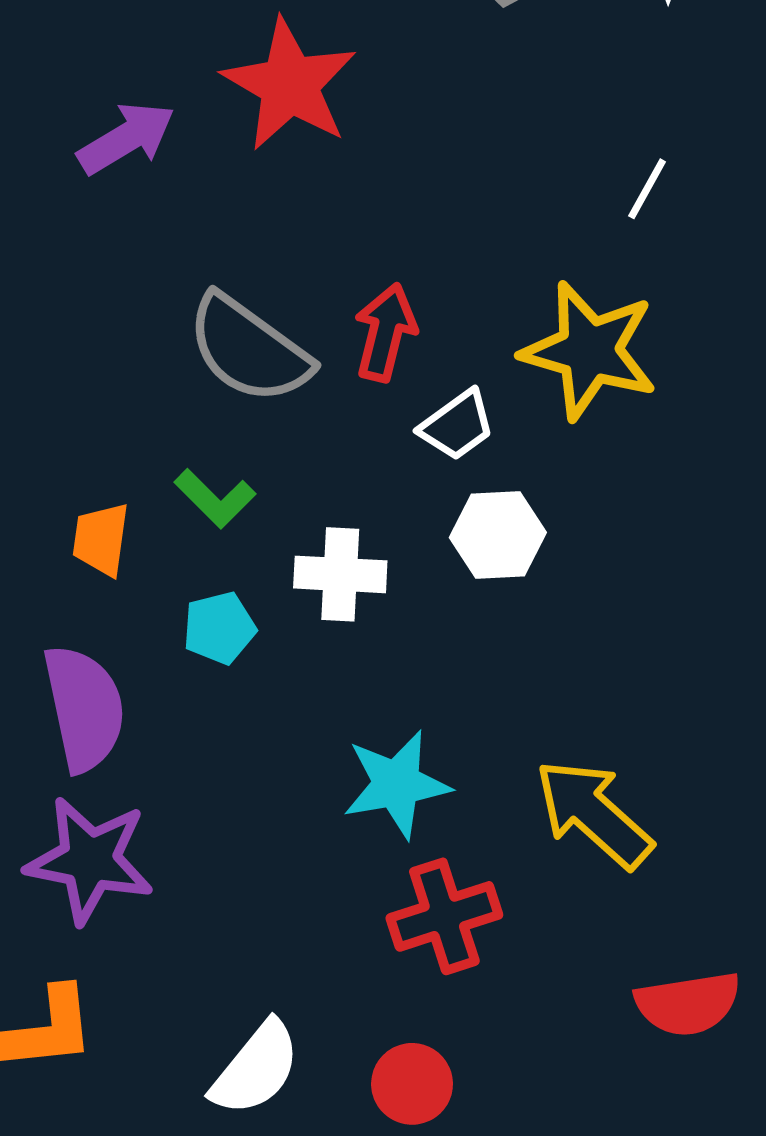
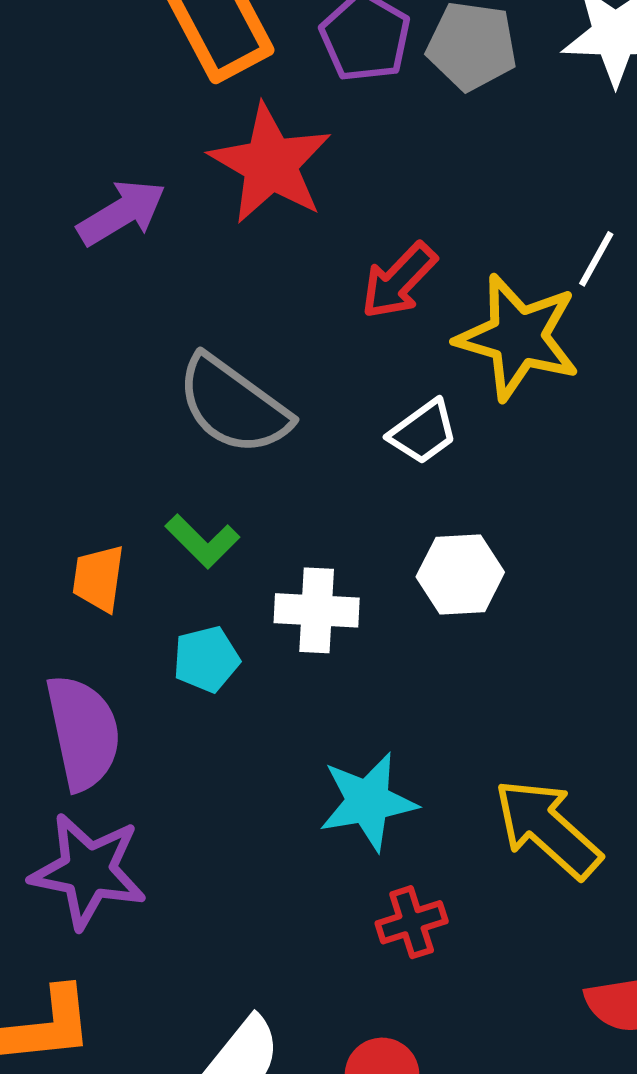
red arrow: (385, 332) -> (399, 281), moved, turned -150
yellow star: (589, 351) -> (518, 337), moved
white trapezoid: (457, 425) -> (423, 432), moved
red cross: (444, 916) -> (412, 922), size x0.7

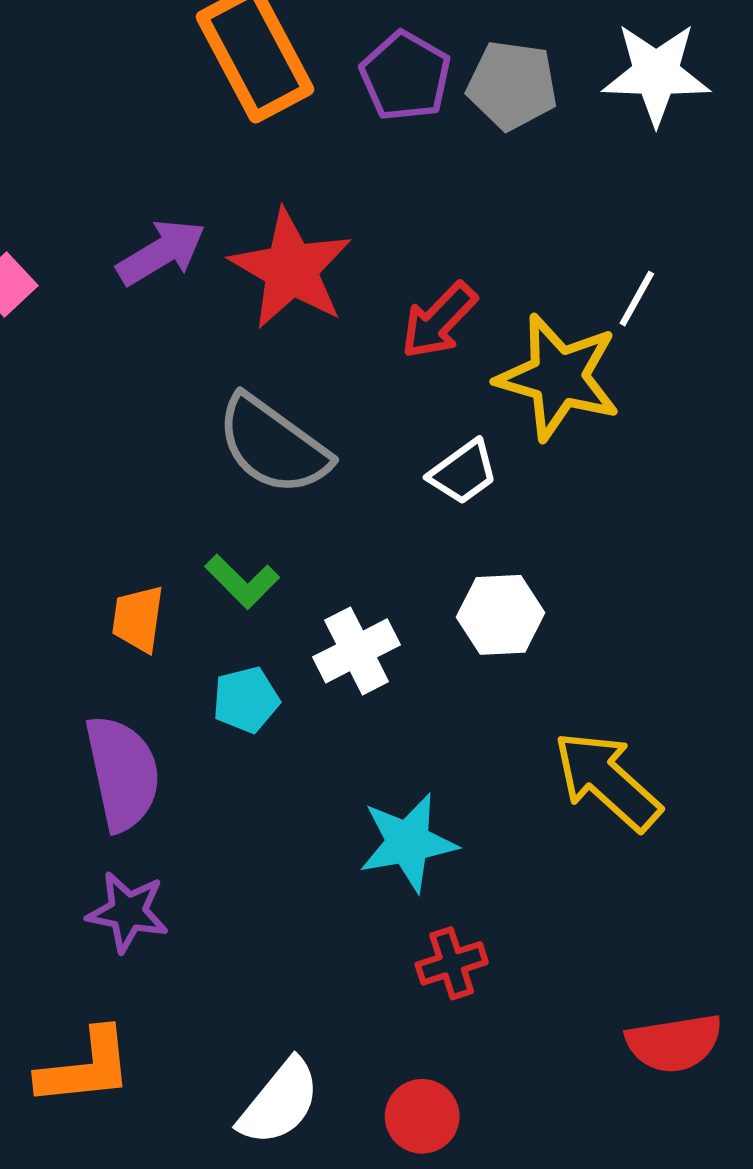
red star: (270, 164) -> (291, 269), moved
white cross: (317, 610) -> (357, 651), turned -30
yellow arrow: (548, 829) -> (607, 781), moved
purple star: (88, 871) -> (128, 912), size x0.7

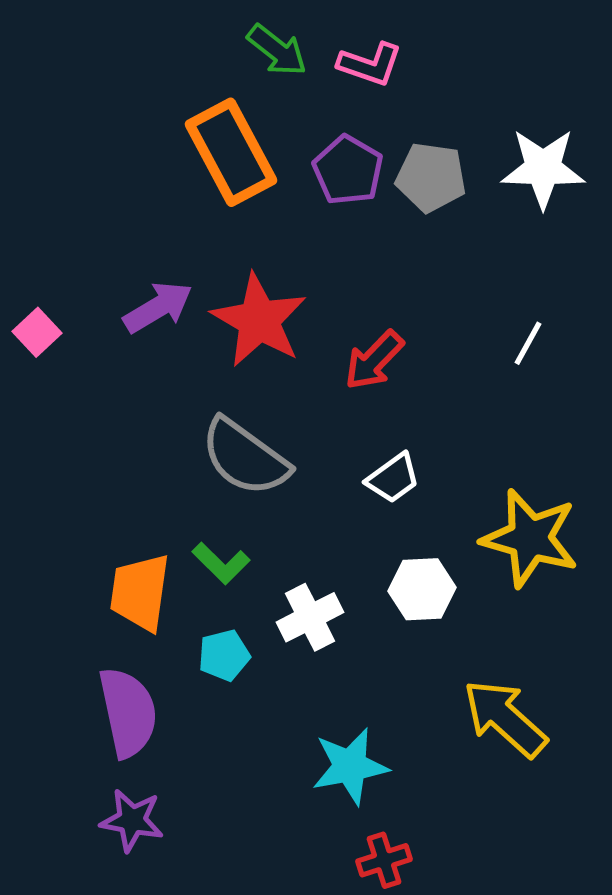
yellow star: (558, 377) -> (530, 538), moved
orange trapezoid: (138, 619) -> (140, 592), size x1.5

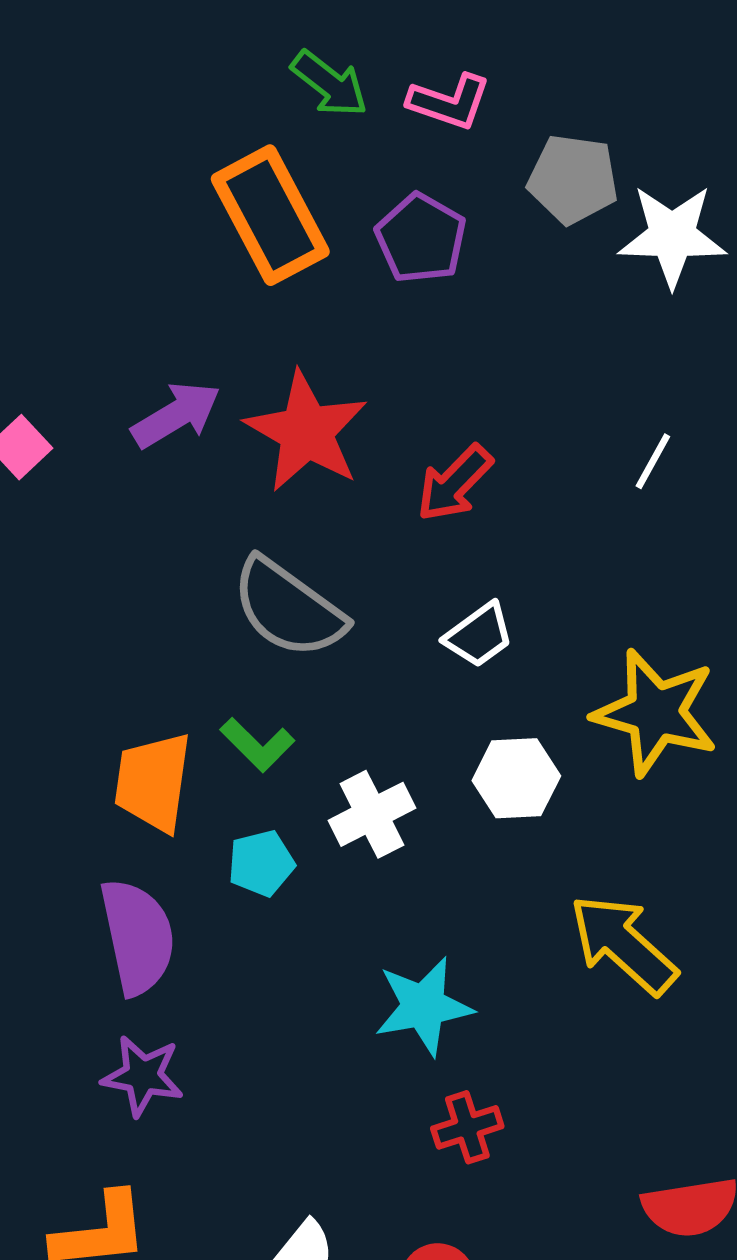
gray pentagon: (431, 177) -> (573, 179), moved

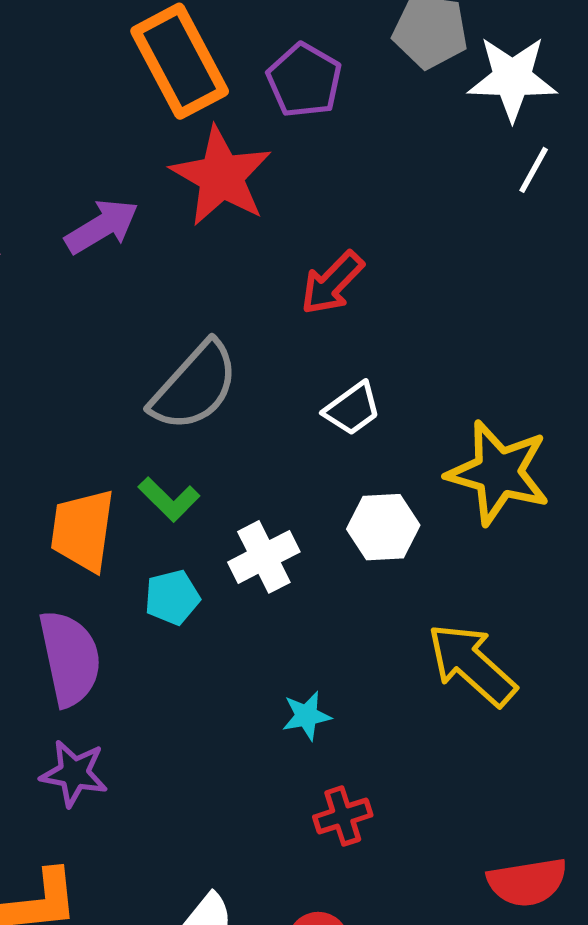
red star: (306, 432) -> (221, 176), moved
white line: (653, 461) -> (534, 170), moved
gray semicircle: (288, 608) -> (195, 386), turned -84
cyan star: (424, 1006) -> (306, 716), size x0.6

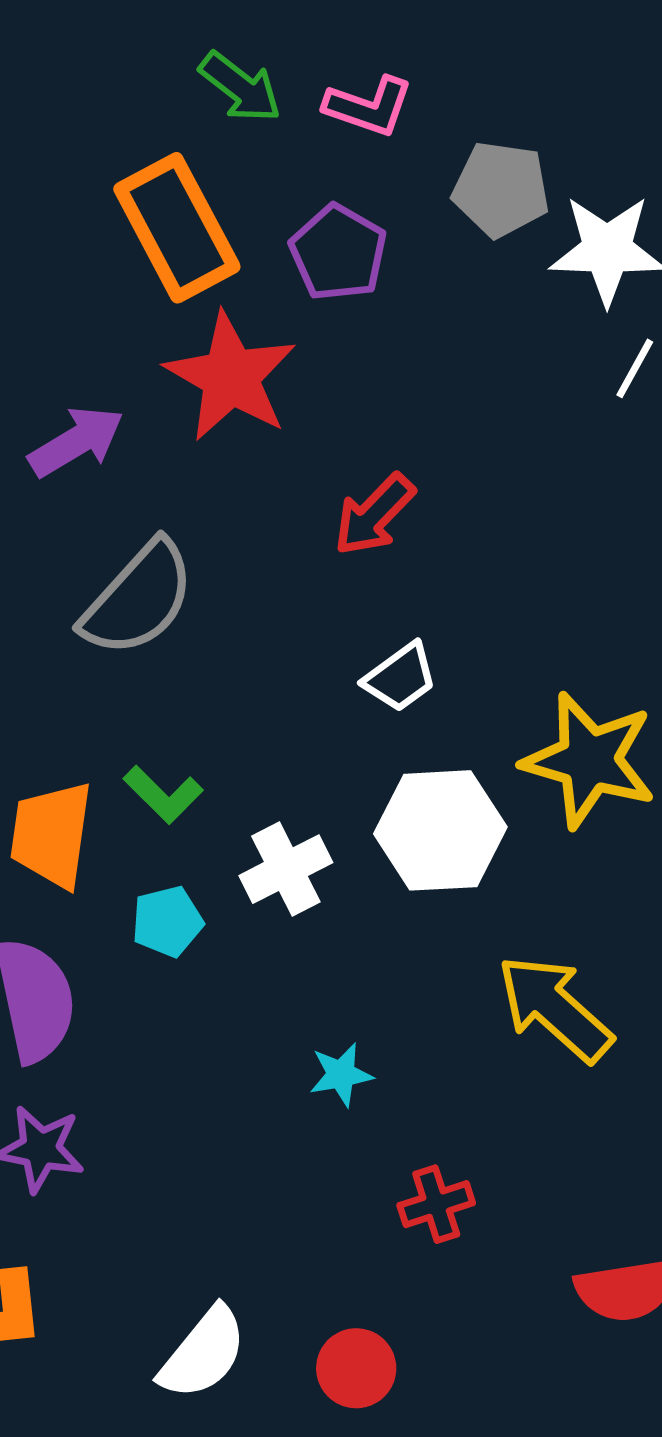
gray semicircle: (195, 386) -> (138, 599), moved
white hexagon: (383, 527) -> (440, 830), size x1.4
red cross: (343, 816) -> (436, 1204), moved

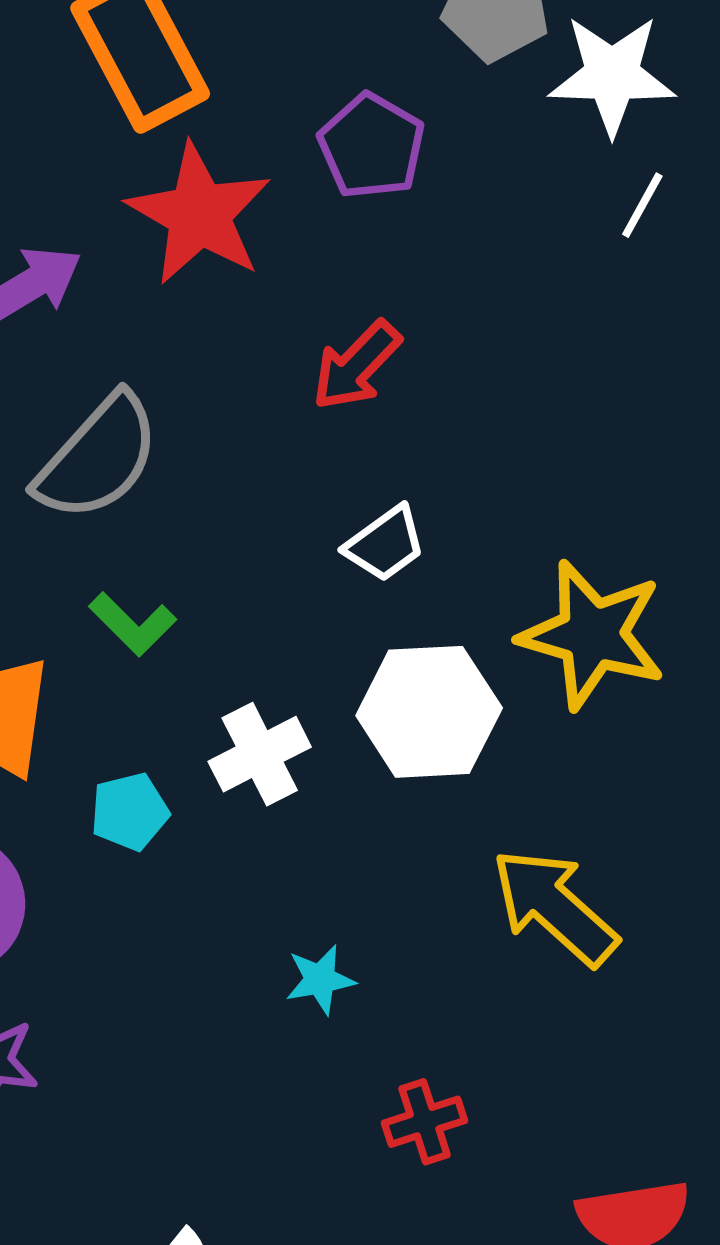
purple pentagon: (338, 253) -> (372, 146), moved
green L-shape: (163, 795) -> (133, 624), moved

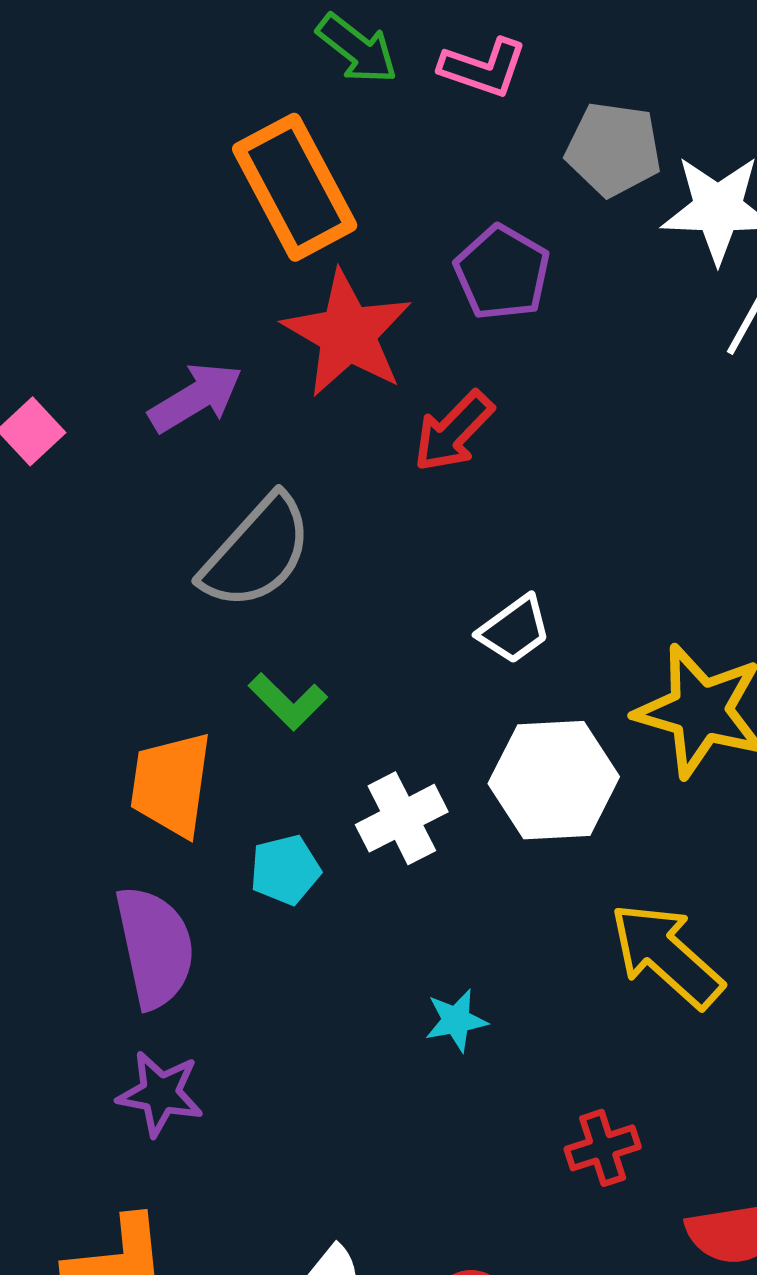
red arrow: (356, 365) -> (453, 431), moved
red cross: (425, 1122) -> (603, 1148), moved

